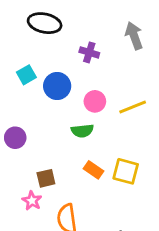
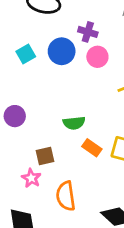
blue circle: (57, 86) -> (62, 51), moved
pink circle: (95, 101) -> (97, 57), moved
green semicircle: (82, 131) -> (74, 123), moved

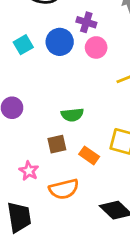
orange rectangle: (92, 148) -> (89, 155), moved
brown square: (45, 156) -> (57, 144), moved
orange semicircle: (66, 196) -> (64, 189), turned -96

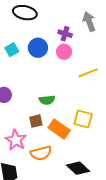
purple cross: (86, 22) -> (65, 34), moved
orange rectangle: (89, 155) -> (59, 129), size x1.5
pink star: (29, 171) -> (16, 140), size x1.5

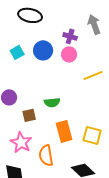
yellow square: (83, 119) -> (92, 135), moved
brown square: (36, 121) -> (29, 115), moved
orange rectangle: (59, 129) -> (64, 131), turned 40
orange semicircle: (41, 153) -> (46, 155), turned 95

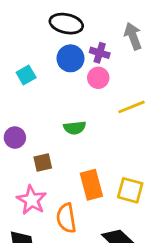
black ellipse: (30, 15) -> (66, 24), moved
blue circle: (43, 50) -> (70, 58), moved
green semicircle: (52, 102) -> (75, 128), moved

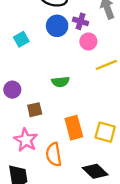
pink circle: (98, 78) -> (88, 41), moved

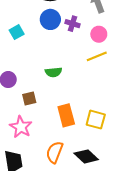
purple cross: (81, 21) -> (72, 24), moved
pink circle: (88, 41) -> (99, 34), moved
orange semicircle: (54, 154) -> (55, 152), moved, turned 30

